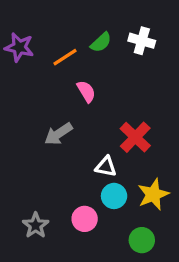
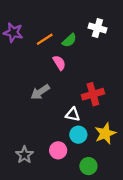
green semicircle: (101, 42) -> (69, 40), moved
red cross: (135, 137) -> (93, 94), turned 30
green circle: (142, 240) -> (88, 166), moved

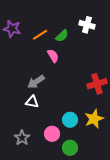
red cross: (93, 94) -> (97, 84), moved
white triangle: (73, 114) -> (32, 102), moved
green circle: (88, 166) -> (70, 148), moved

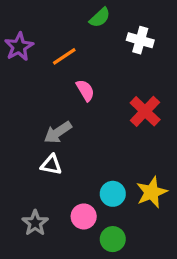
purple star: (12, 29) -> (19, 47), turned 30
green semicircle: (62, 36) -> (100, 18), moved
red cross: (97, 84) -> (145, 111), moved, turned -30

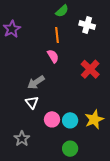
orange line: (64, 56) -> (57, 35), moved, turned -63
white triangle: (51, 165) -> (32, 102), turned 40
pink circle: (84, 216) -> (52, 119), moved

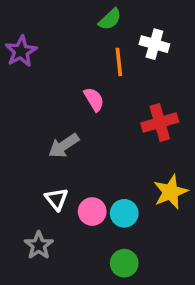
orange line: (57, 35) -> (119, 62), moved
red cross: (90, 69) -> (160, 123), turned 30
white triangle: (32, 102) -> (57, 199), moved
yellow star: (94, 119) -> (171, 192), moved

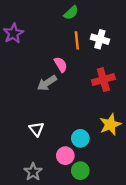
white cross: (154, 44) -> (100, 39), moved
gray arrow: (64, 146) -> (47, 83), moved
pink circle: (92, 212) -> (65, 156), moved
gray star: (39, 245) -> (33, 172), moved

